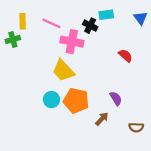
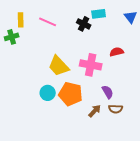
pink cross: (72, 42) -> (91, 65), moved
red semicircle: (125, 56) -> (117, 52), turned -56
brown semicircle: (136, 127) -> (116, 109), moved

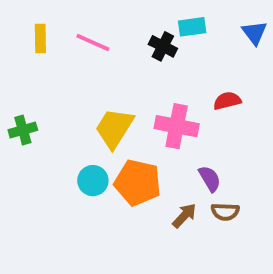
green cross: (12, 37) -> (23, 130), moved
yellow trapezoid: (59, 66) -> (114, 128), turned 75

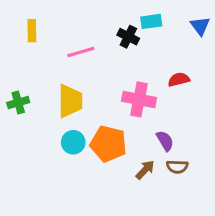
pink line: (93, 42) -> (81, 52), moved, turned -40
yellow trapezoid: (114, 128) -> (70, 101), moved, turned 148

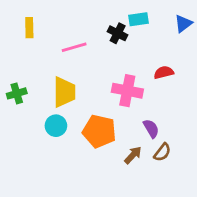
blue triangle: (200, 26) -> (183, 23), turned 30
cyan circle: (73, 142) -> (56, 126), moved
brown semicircle: (177, 167) -> (162, 152), turned -54

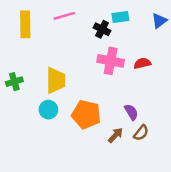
yellow rectangle: (29, 28) -> (25, 24), size x1.5
pink line: (74, 47) -> (64, 16), moved
pink cross: (127, 91) -> (111, 61), moved

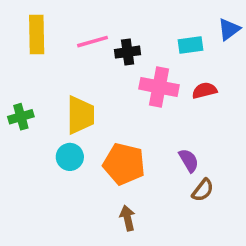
pink line: (64, 16) -> (93, 42), moved
cyan rectangle: (120, 17) -> (190, 45), moved
black cross: (102, 29) -> (128, 52), moved, turned -35
brown arrow: (115, 135) -> (128, 218), moved, turned -56

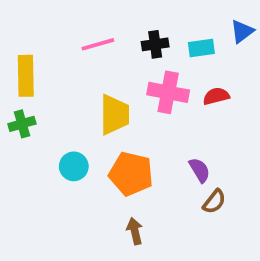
yellow rectangle: (37, 35) -> (26, 76), moved
black cross: (128, 52) -> (155, 44), moved
yellow trapezoid: (80, 115) -> (114, 115), moved

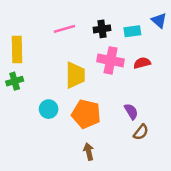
blue triangle: (242, 31) -> (159, 20), turned -42

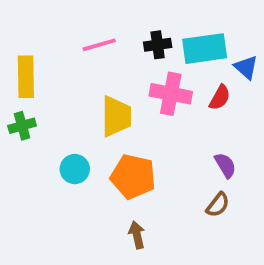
blue triangle: (159, 20) -> (246, 67), moved
cyan rectangle: (132, 31) -> (205, 49), size x1.6
red semicircle: (142, 63) -> (220, 97), turned 133
purple semicircle: (131, 111) -> (225, 165), moved

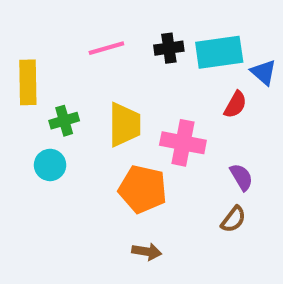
pink cross: (171, 94) -> (183, 143), moved
green cross: (22, 126) -> (64, 121), moved
cyan circle: (75, 169) -> (50, 165), moved
brown arrow: (137, 235) -> (147, 252), turned 112

